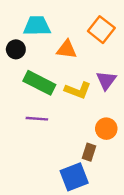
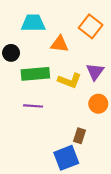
black circle: (16, 49) -> (11, 53), moved
green rectangle: (39, 83) -> (35, 74), turned -32
orange circle: (106, 129) -> (98, 104), moved

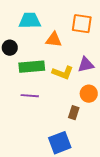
orange square: (91, 26) -> (82, 24), turned -30
purple triangle: (95, 72) -> (86, 65), turned 42
brown rectangle: (80, 136) -> (74, 113), moved

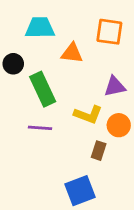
green rectangle: (32, 67) -> (43, 89), turned 70
yellow L-shape: (63, 73) -> (88, 115), moved

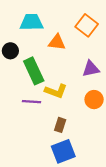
orange square: (109, 32) -> (87, 25), turned 30
yellow L-shape: (88, 115) -> (56, 91), moved
brown rectangle: (99, 151) -> (60, 125), moved

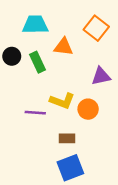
green rectangle: (34, 71) -> (38, 62), moved, size x0.7
orange circle: (94, 100) -> (88, 109), moved
brown rectangle: (60, 125) -> (67, 138), turned 72

